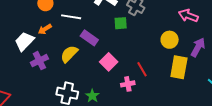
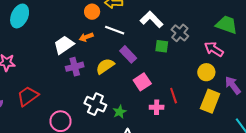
pink arrow: (188, 16) -> (214, 49), moved
purple arrow: (198, 47) -> (233, 85), turned -78

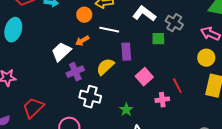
purple rectangle: (128, 54) -> (126, 52), turned 48
white cross: (95, 104) -> (90, 97), moved

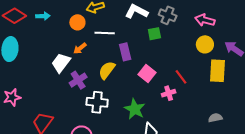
green star: (126, 110) -> (135, 109), size x1.5

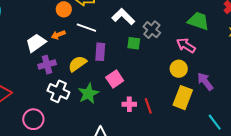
red line: (181, 77) -> (148, 106), moved
green star: (135, 109) -> (88, 94), moved

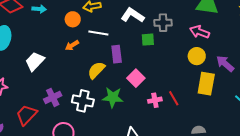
gray cross: (152, 30) -> (163, 23), turned -30
white trapezoid: (36, 43) -> (35, 61), moved
purple cross: (47, 65) -> (53, 97), moved
green star: (88, 94) -> (113, 97), turned -30

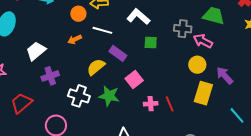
gray cross: (163, 23) -> (183, 29), moved
purple rectangle: (117, 54) -> (118, 53), turned -54
purple cross: (53, 97) -> (50, 76), moved

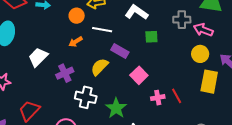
purple cross: (50, 76) -> (65, 73), moved
green star: (109, 96) -> (116, 108), moved, turned 30

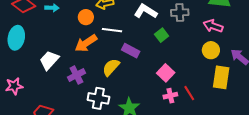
gray cross: (182, 20) -> (180, 13), moved
green square: (151, 37) -> (162, 35), turned -32
orange arrow: (76, 42) -> (86, 43), size x1.6
pink square: (139, 75) -> (166, 73), moved

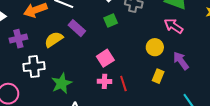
pink arrow: (213, 26) -> (174, 26), moved
yellow rectangle: (221, 77) -> (158, 76), size x0.6
white cross: (98, 98) -> (34, 67), turned -30

